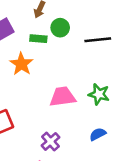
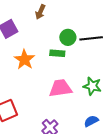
green circle: (60, 28) -> (68, 37), moved
green rectangle: (38, 39) -> (57, 53), moved

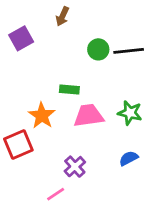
green rectangle: (57, 53) -> (69, 89), moved
orange star: (24, 60) -> (42, 116), moved

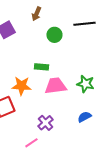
green circle: (98, 49) -> (54, 35), moved
black line: (129, 51) -> (84, 24), moved
orange star: (42, 116) -> (21, 86), turned -30

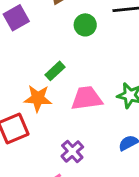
green rectangle: (41, 67) -> (55, 71), moved, turned -48

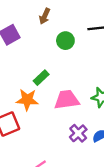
purple cross: (72, 151) -> (78, 133), moved

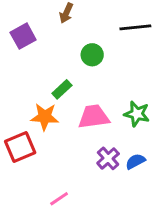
green circle: (65, 41) -> (92, 55), moved

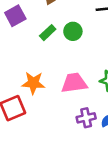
green rectangle: (62, 89) -> (48, 33), moved
purple cross: (108, 158) -> (86, 118), turned 30

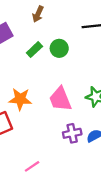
pink trapezoid: (74, 83) -> (60, 99), turned -104

